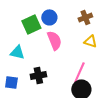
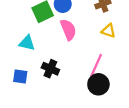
black cross: (38, 75) -> (50, 69), turned 35

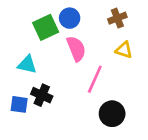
pink line: (96, 65) -> (95, 79), moved
black cross: (50, 69) -> (42, 95), moved

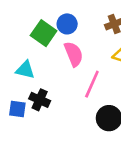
green square: (46, 27) -> (44, 33), turned -30

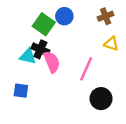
pink semicircle: (74, 54) -> (52, 62), moved
black cross: (40, 100) -> (40, 49), moved

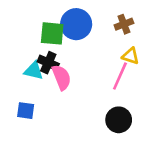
blue circle: (64, 16) -> (76, 24), size x1.5
green square: (44, 24) -> (52, 33), turned -30
pink line: (86, 69) -> (120, 76), moved

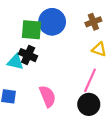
pink line: (120, 76) -> (90, 80), moved
pink semicircle: (61, 77) -> (48, 96), moved

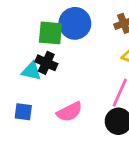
pink semicircle: (48, 96) -> (69, 112), turned 85

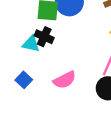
blue square: (23, 112) -> (24, 80), turned 35

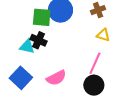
blue square: (24, 80) -> (21, 78), size x1.5

